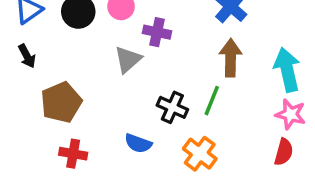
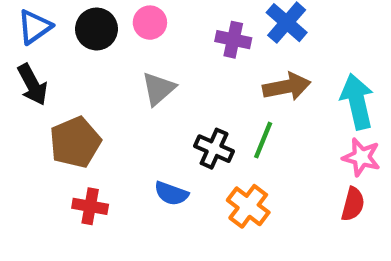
purple cross: (157, 32) -> (233, 40), moved
black arrow: (27, 56) -> (32, 85), size x1.4
brown arrow: (231, 58) -> (287, 87), turned 78

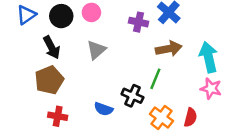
black arrow: (32, 85) -> (52, 47), moved
black cross: (214, 149) -> (132, 96), moved
red semicircle: (353, 204) -> (190, 117), moved
orange cross: (248, 206) -> (161, 117), moved

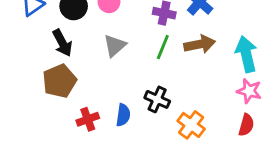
green line: (155, 79) -> (163, 47), moved
blue semicircle: (104, 109) -> (123, 115), turned -102
red cross: (58, 116) -> (88, 119), moved, turned -30
red semicircle: (190, 117) -> (246, 125), moved

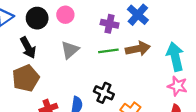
green line: (163, 47) -> (108, 51), turned 60

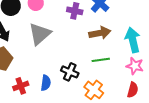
gray triangle: (70, 50) -> (40, 34), size x1.4
green line: (108, 51) -> (101, 60), moved

